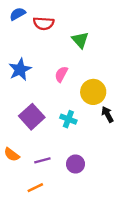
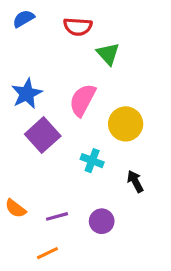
red semicircle: (44, 23) -> (78, 27), moved
pink semicircle: (61, 74) -> (83, 100), size x1.5
black arrow: (107, 114) -> (135, 181), moved
purple square: (32, 117) -> (43, 135), moved

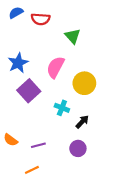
red semicircle: (78, 27) -> (41, 19), moved
black arrow: (135, 181) -> (82, 122), moved, turned 72
purple circle: (102, 221) -> (78, 148), moved

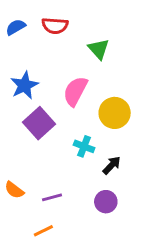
blue semicircle: (16, 13) -> (16, 27), moved

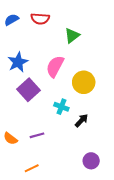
green triangle: (99, 49) -> (72, 36), turned 35
purple line: (52, 197) -> (37, 135), moved
purple circle: (106, 202) -> (91, 161), moved

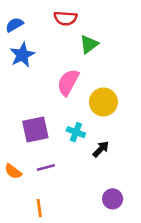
red semicircle: (40, 19) -> (65, 18), moved
blue star: (18, 62) -> (22, 55), moved
purple square: (29, 90) -> (35, 129), moved, turned 30
orange line: (32, 168) -> (39, 208), turned -72

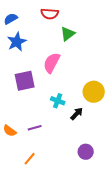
yellow circle: (103, 102) -> (94, 92), moved
purple square: (35, 129) -> (25, 81), moved
orange line: (39, 208) -> (30, 159), turned 48

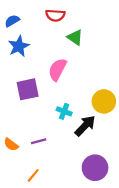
green triangle: (68, 34) -> (75, 37), turned -49
black arrow: (77, 114) -> (85, 126), size x1.5
purple circle: (86, 152) -> (95, 168), size x1.5

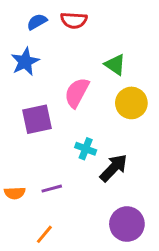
blue semicircle: (12, 21) -> (37, 22), moved
green triangle: (75, 37) -> (115, 65), moved
yellow circle: (104, 101) -> (131, 103), moved
orange semicircle: (11, 145) -> (15, 193), turned -40

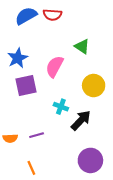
blue semicircle: (37, 22) -> (26, 16), size x1.5
blue star: (25, 62) -> (18, 58), moved
yellow circle: (131, 103) -> (94, 86), moved
orange line: (44, 234) -> (31, 168), turned -64

